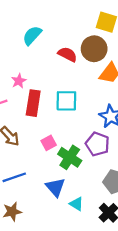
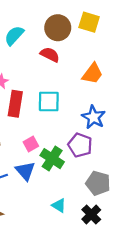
brown circle: (94, 49) -> (58, 28), moved
blue triangle: (55, 187) -> (25, 171), moved

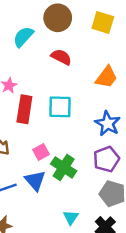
brown circle: (58, 28) -> (58, 18), moved
purple pentagon: (80, 145) -> (106, 159), moved, turned 30
cyan triangle: (59, 206) -> (71, 217), turned 32

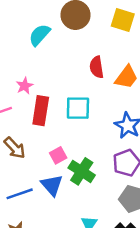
red semicircle: (61, 57) -> (97, 67), moved, turned -126

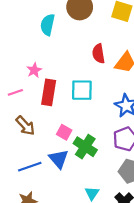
cyan semicircle: (39, 35) -> (48, 25), turned -30
pink square: (58, 155) -> (64, 132), turned -32

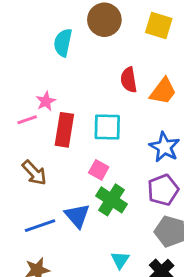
pink line: (15, 92) -> (27, 120), moved
pink square: (64, 132) -> (99, 170), moved

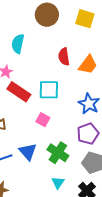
cyan semicircle: (63, 43) -> (18, 44), moved
red rectangle: (64, 130) -> (19, 92), turned -65
green cross: (112, 200) -> (58, 153), moved

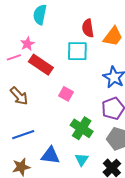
cyan square: (49, 90) -> (77, 51), moved
blue triangle: (28, 152) -> (50, 155), moved, turned -42

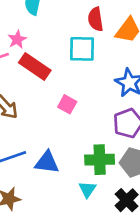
green cross: (82, 128) -> (100, 160), moved, turned -35
blue triangle: (50, 155) -> (47, 162), moved

